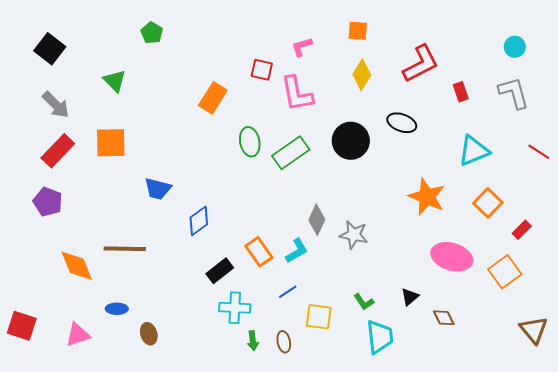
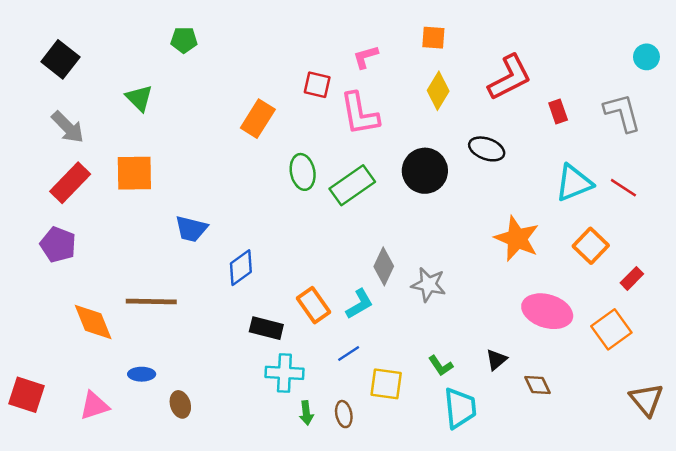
green pentagon: (152, 33) -> (184, 40), turned -30
cyan circle: (515, 47) -> (646, 57), moved
red line: (539, 152) -> (623, 188), moved
black rectangle: (220, 271) -> (266, 328), turned 52

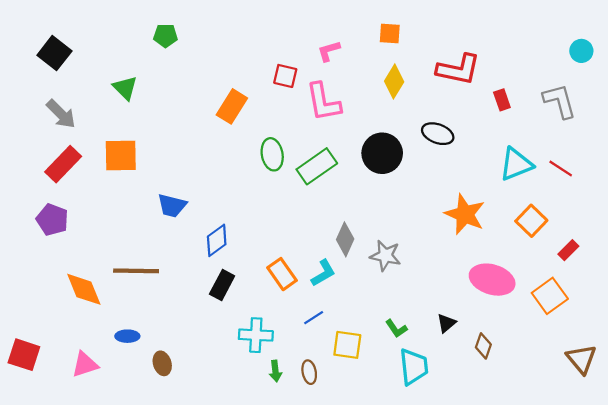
red L-shape: (510, 77) -> (458, 69), turned 39
black rectangle: (266, 328) -> (222, 285), moved, turned -76
brown diamond: (538, 385) -> (483, 346), turned 45

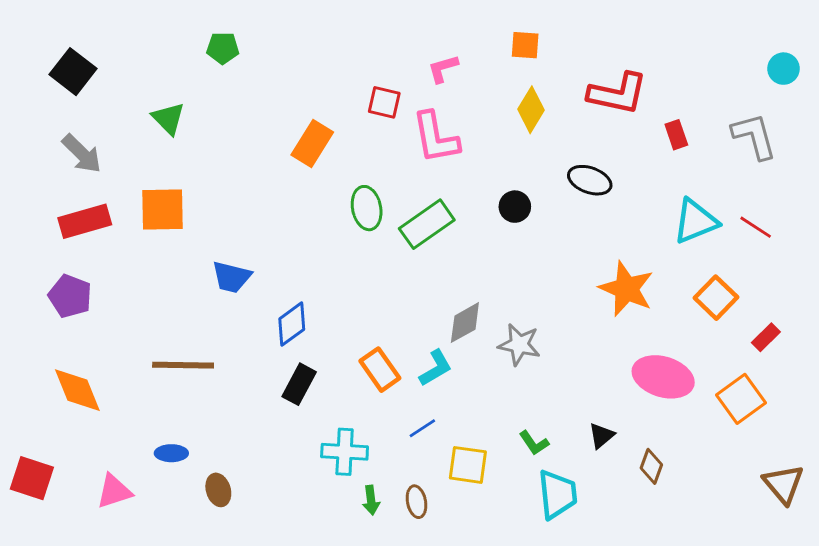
black circle: (382, 153) -> (515, 207), size x0.6
red rectangle: (63, 164) -> (85, 221), turned 30
gray diamond: (345, 239) -> (465, 323), turned 36
orange diamond: (84, 289) -> (77, 390), moved

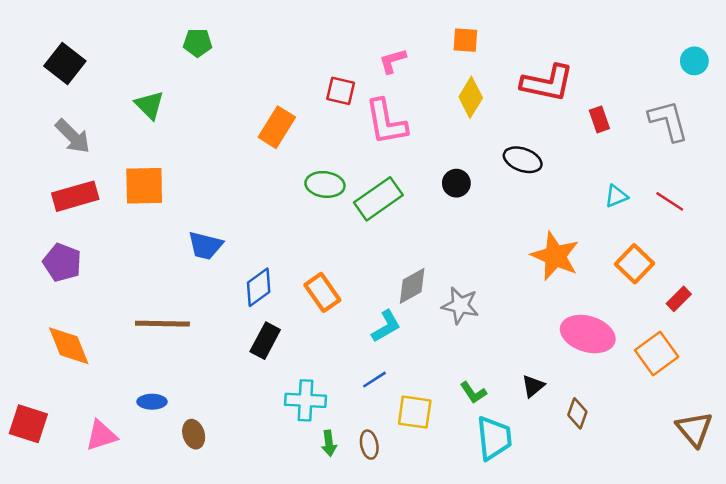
green ellipse: (367, 208) -> (325, 184), turned -72
cyan triangle: (695, 221) -> (616, 196), size x0.6
orange rectangle: (380, 370) -> (322, 292), moved

